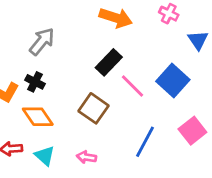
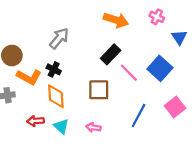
brown square: (93, 108) -> (99, 90), turned -35
orange diamond: (38, 117) -> (56, 96), turned 30

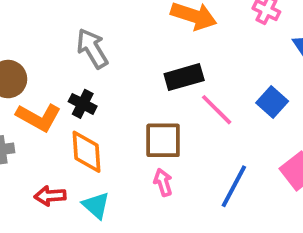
gray arrow: (59, 38) -> (92, 48), turned -70
black rectangle: (111, 54) -> (184, 77), turned 30
blue square: (160, 68) -> (272, 102), size x0.7
pink arrow: (93, 127) -> (163, 182), moved, turned 64

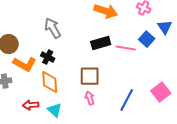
blue square: (272, 102) -> (147, 39), moved
pink line: (217, 110) -> (126, 48), moved, turned -36

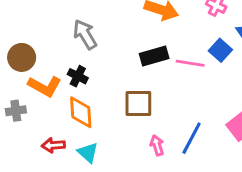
pink arrow: (90, 98) -> (157, 145), moved

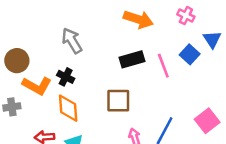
pink line: (190, 63) -> (163, 66), turned 60

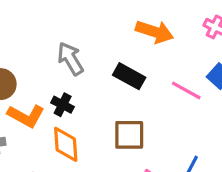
black rectangle: (132, 59) -> (129, 76), moved, turned 45
pink line: (163, 66) -> (186, 90), turned -40

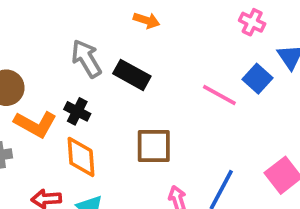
orange arrow: (155, 32) -> (146, 20), moved, size x0.6
black rectangle: (129, 76) -> (132, 75), moved

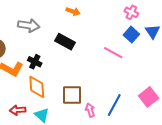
gray arrow: (86, 59) -> (29, 25), moved, turned 130
blue square: (258, 79) -> (131, 35), moved
brown square: (154, 146) -> (72, 95), moved

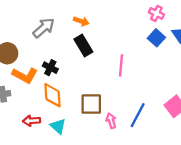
orange arrow: (73, 11) -> (81, 21), moved
gray arrow: (29, 25) -> (44, 28), turned -50
black rectangle: (65, 42) -> (83, 46), turned 30
pink line: (113, 53) -> (121, 65), moved, turned 66

